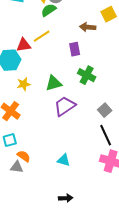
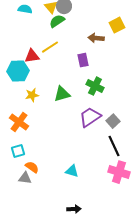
purple trapezoid: (65, 106) -> (90, 117), moved

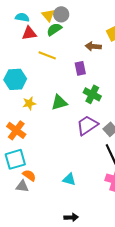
yellow line: (50, 47) -> (47, 55), turned 54
red triangle: (32, 56) -> (29, 33), moved
cyan square: (18, 151) -> (15, 159), size x1.5

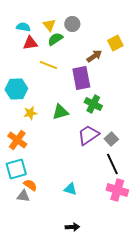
gray circle: (61, 14) -> (72, 24), moved
brown arrow: (93, 46) -> (94, 56), turned 140
purple rectangle: (80, 68) -> (81, 78), size x1.6

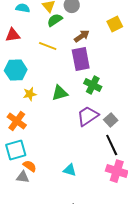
red triangle: (30, 43) -> (13, 35), moved
brown arrow: (94, 56) -> (82, 36), moved

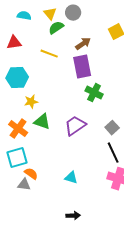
green triangle: (60, 93) -> (42, 122), moved, turned 36
purple trapezoid: (88, 116) -> (75, 126), moved

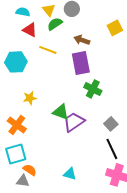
red triangle: (14, 43) -> (30, 30), moved, turned 35
brown arrow: (83, 44) -> (82, 40), turned -126
cyan hexagon: (17, 78) -> (16, 62), moved
green triangle: (42, 122) -> (61, 112), moved

